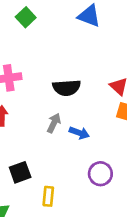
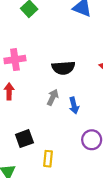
blue arrow: (79, 133) -> (74, 106), turned 56

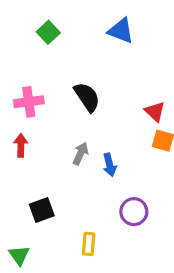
black semicircle: (63, 68) -> (87, 97), moved, turned -120
yellow rectangle: (48, 159) -> (89, 244), moved

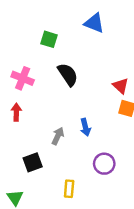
green square: (48, 32) -> (49, 39), moved, turned -30
pink cross: (29, 102) -> (23, 78), turned 30
gray arrow: (81, 153) -> (58, 136), moved

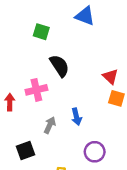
pink cross: (23, 78) -> (36, 90), moved, turned -35

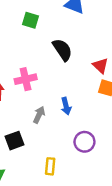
black semicircle: (59, 66) -> (62, 50), moved

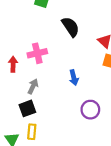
gray arrow: (39, 115) -> (33, 86), moved
yellow rectangle: (50, 166) -> (32, 132), moved

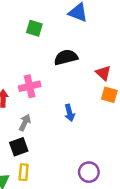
black semicircle: (70, 27) -> (66, 57), turned -70
purple circle: (90, 110) -> (89, 172), moved

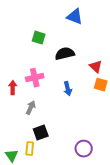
green square: (34, 28) -> (39, 38), moved
blue arrow: (70, 113) -> (68, 89), moved
black square: (19, 147) -> (41, 133), moved

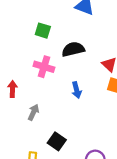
pink cross: (35, 78) -> (44, 67), moved, turned 30
black square: (41, 133) -> (57, 141), moved, turned -35

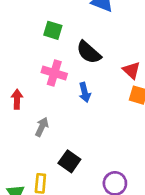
black semicircle: (73, 49) -> (89, 52), turned -125
blue arrow: (77, 90) -> (85, 92), moved

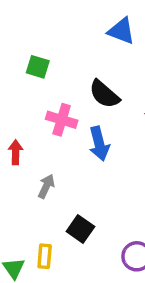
green square: (53, 30) -> (38, 67), moved
blue arrow: (85, 92) -> (99, 144), size x1.4

